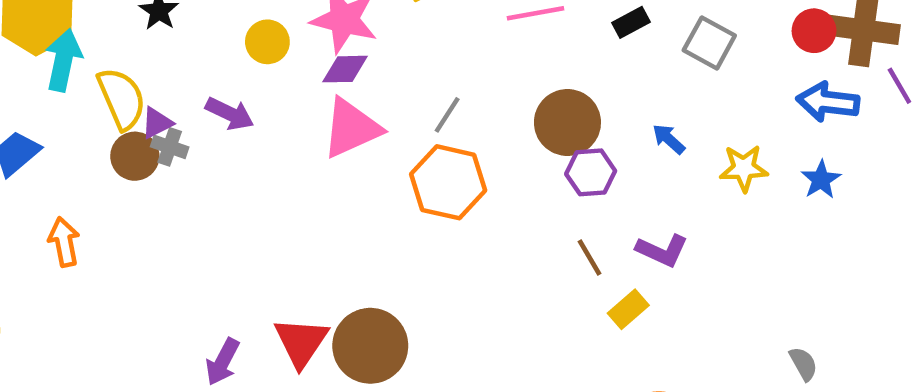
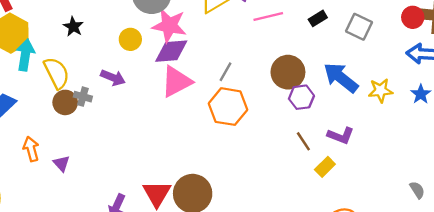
purple diamond: (345, 69) -> (171, 51), size x1.4
purple triangle: (157, 123) -> (61, 164), moved, turned -42
blue arrow: (669, 139) -> (341, 78), size x2.0

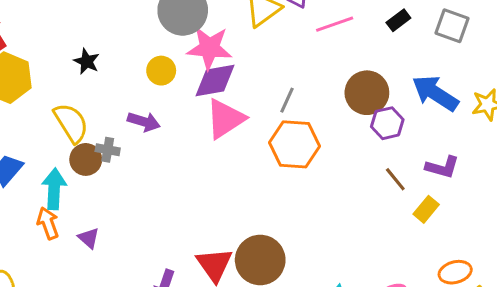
cyan arrow: (25, 55) -> (54, 189), moved

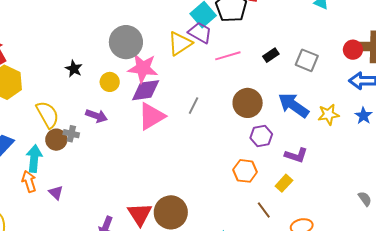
black star: (87, 61) -> (74, 69), moved
purple hexagon: (387, 123) -> (261, 136), moved
orange hexagon: (295, 144) -> (245, 171), moved, size x0.7
brown line: (395, 179) -> (264, 210), moved

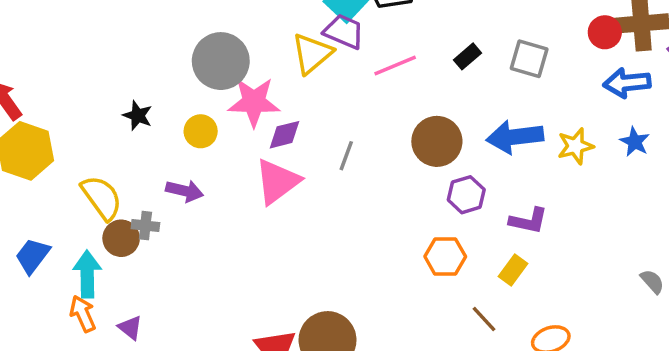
purple diamond: (146, 90) -> (284, 135), moved, size x0.7
blue arrow: (294, 105) -> (515, 137), turned -36

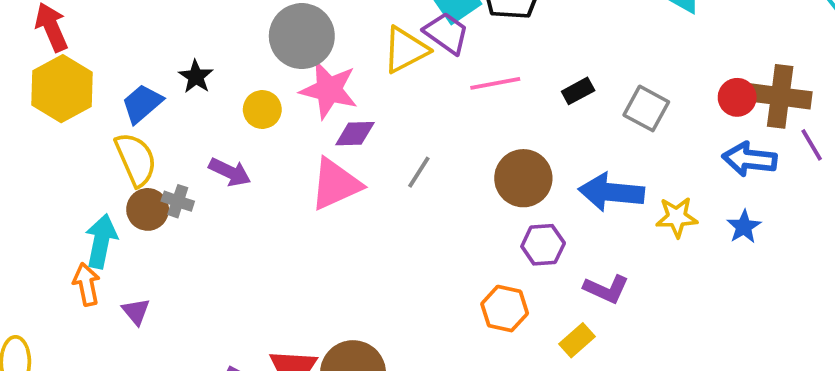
blue trapezoid: (33, 256) -> (142, 104), moved

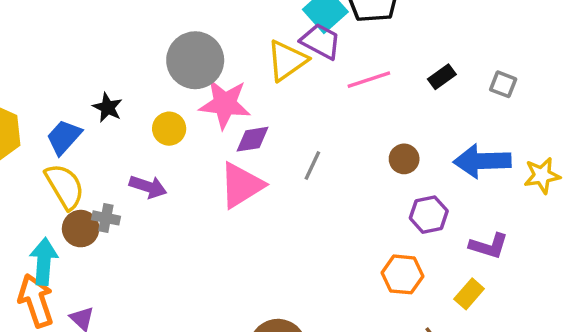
gray square: (646, 108) -> (503, 84), size x0.7
brown circle: (523, 178) -> (404, 159), size x0.6
orange arrow: (86, 284) -> (36, 301), size x1.4

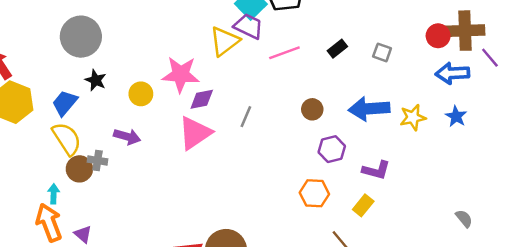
gray circle: (195, 60) -> (81, 37), moved
cyan arrow: (44, 261) -> (54, 194), size x0.6

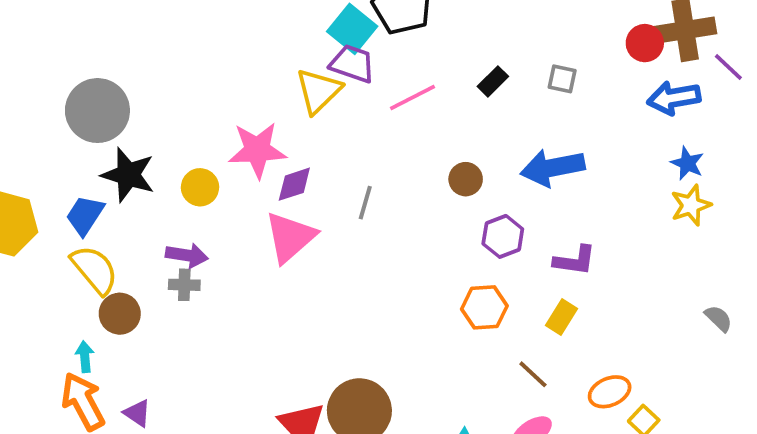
black star: (96, 80) -> (128, 175), size x1.6
yellow star: (413, 117) -> (691, 205), moved
gray cross: (97, 161) -> (184, 285), moved

